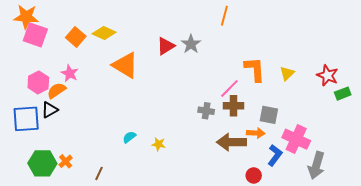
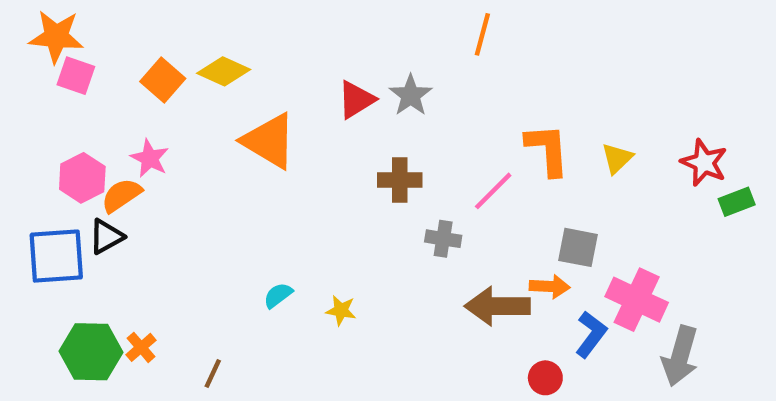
pink square: (35, 35) -> (76, 76), size x0.7
brown cross: (233, 106) -> (400, 180), moved

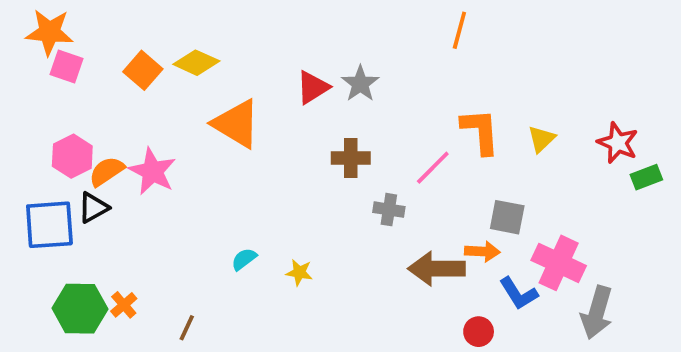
orange line: (482, 34) -> (459, 30), moved
pink star: (150, 158) -> (152, 171), moved, size x1.4
blue L-shape: (591, 334) -> (519, 293), turned 111

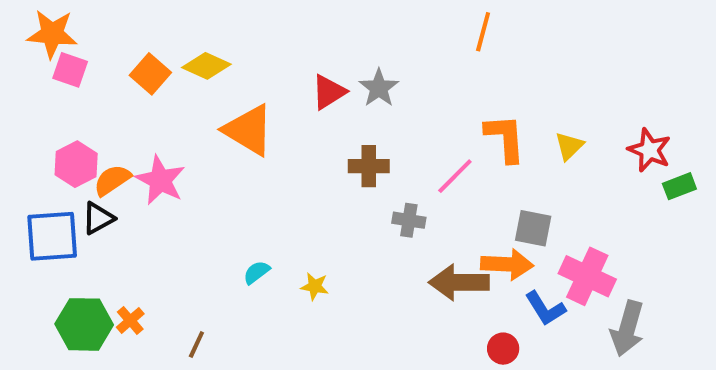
orange arrow: (482, 251) -> (507, 264), size x1.4

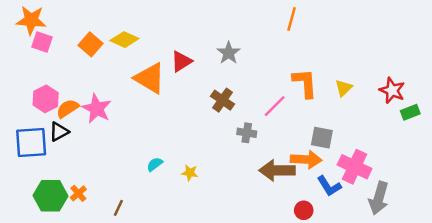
red triangle: (329, 92) -> (181, 61), moved
brown cross: (369, 166) -> (223, 100), turned 35

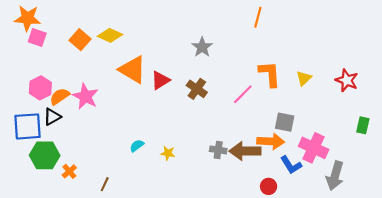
red triangle: (181, 61) -> (160, 80), moved
green rectangle: (410, 112) -> (363, 125), moved, turned -56
gray cross: (247, 133) -> (218, 150), moved
green hexagon: (51, 196) -> (45, 155), moved

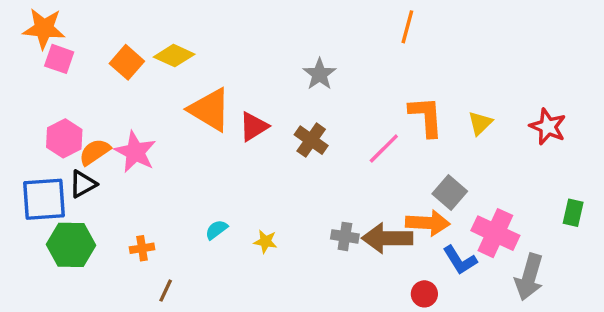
gray square: (285, 122) -> (450, 192), turned 30
green rectangle: (363, 125) -> (573, 213), moved
orange cross: (69, 171) -> (142, 248), moved, turned 32

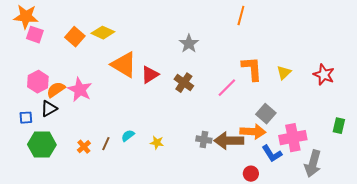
blue square: (44, 199) -> (26, 118), size x0.5
pink cross: (495, 233) -> (293, 138), turned -36
orange cross: (142, 248) -> (84, 147), turned -32
brown line: (166, 291) -> (106, 144), moved

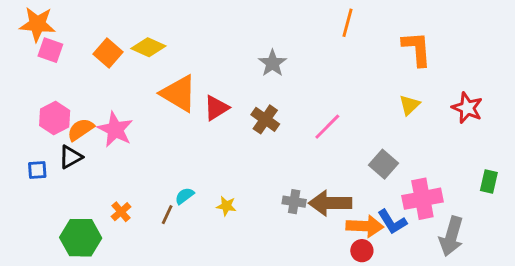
orange L-shape: (252, 69) -> (417, 49), moved
orange arrow: (253, 132) -> (365, 226), moved
brown line: (106, 144) -> (167, 215), moved
green hexagon: (42, 145) -> (81, 238), moved

